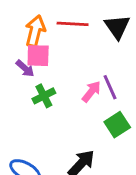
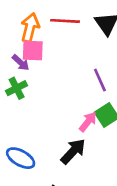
pink arrow: (91, 92) -> (88, 122), moved
green cross: (44, 96) -> (17, 88), moved

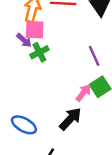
green cross: (17, 88) -> (39, 52), moved

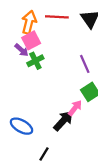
pink square: (35, 30) -> (31, 40), turned -30
pink arrow: (83, 93) -> (75, 108), moved

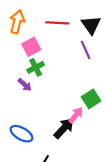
orange arrow: (29, 22) -> (17, 22), moved
purple arrow: (21, 50) -> (25, 85), moved
purple line: (85, 64) -> (86, 50), moved

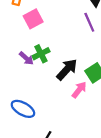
green cross: (36, 67) -> (41, 54), moved
black arrow: (64, 128) -> (67, 69), moved

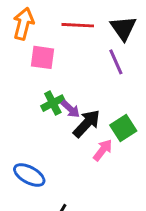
pink square: (33, 19) -> (42, 57), turned 36
purple arrow: (26, 58) -> (70, 109), moved

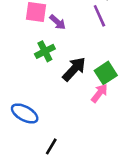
purple arrow: (70, 109) -> (58, 22), moved
pink arrow: (103, 150) -> (99, 93), moved

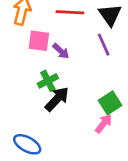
black arrow: (74, 69) -> (57, 99), moved

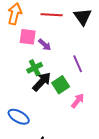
purple line: (104, 45) -> (78, 64), moved
green square: (110, 103) -> (61, 85), moved

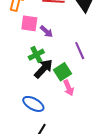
pink arrow: (78, 101) -> (69, 88), moved, turned 119
blue ellipse: (19, 117) -> (33, 104), moved

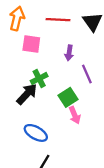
purple arrow: (46, 31) -> (69, 53), moved, turned 56
black arrow: (43, 69) -> (27, 94), moved

